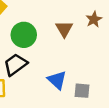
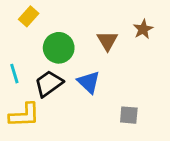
blue triangle: (57, 80) -> (89, 82), moved

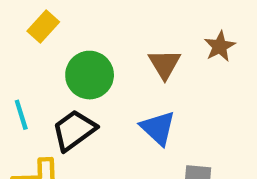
blue triangle: (89, 82) -> (158, 128), moved

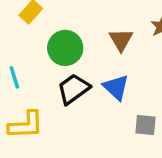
black trapezoid: (74, 130) -> (73, 89), moved

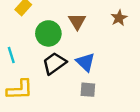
brown triangle: (121, 40) -> (77, 21), moved
gray square: (146, 125) -> (88, 90), moved

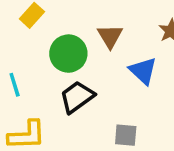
blue triangle: (85, 62) -> (143, 71), moved

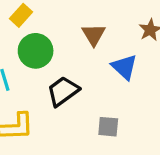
green circle: (68, 54) -> (36, 51), moved

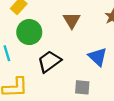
blue triangle: (124, 67) -> (98, 57), moved

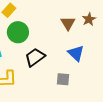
brown triangle: (72, 20) -> (68, 23), moved

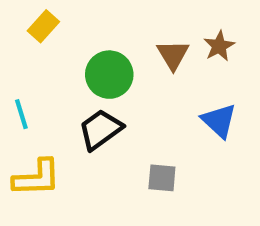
green circle: (18, 32) -> (109, 75), moved
blue triangle: (76, 53) -> (219, 121), moved

